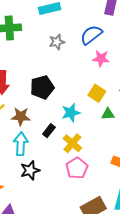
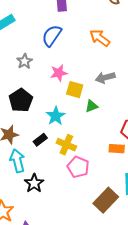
gray star: (57, 42) -> (25, 61), moved
pink star: (101, 58) -> (59, 73), moved
black rectangle: (49, 131) -> (40, 140), turned 32

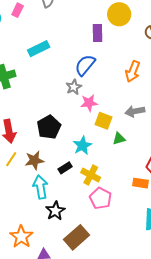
orange arrow: (100, 38) -> (133, 71), turned -110
gray star: (25, 61) -> (74, 87), moved
brown rectangle: (106, 200) -> (77, 237), moved

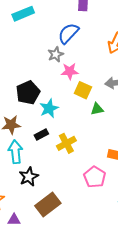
cyan star: (82, 146) -> (49, 108), moved
yellow cross: (91, 175) -> (66, 143), turned 30
pink pentagon: (101, 198) -> (95, 177), moved

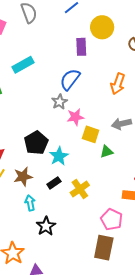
cyan arrow: (15, 152) -> (30, 203), size x0.7
brown rectangle: (48, 204) -> (104, 248), moved, turned -35

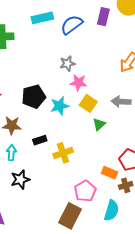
blue semicircle: (70, 79) -> (72, 25), moved
green triangle: (107, 152) -> (99, 124), turned -40
cyan star: (59, 156) -> (60, 106), moved

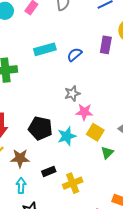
blue semicircle: (72, 25) -> (75, 55), size x0.7
black pentagon: (34, 97) -> (40, 128), turned 30

